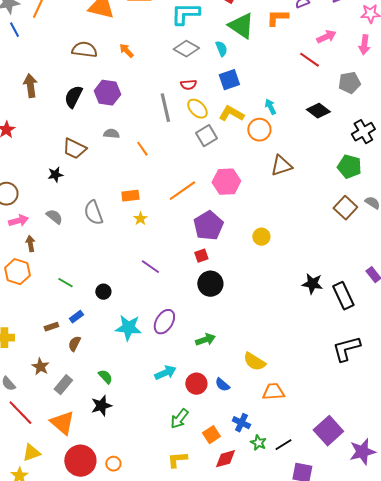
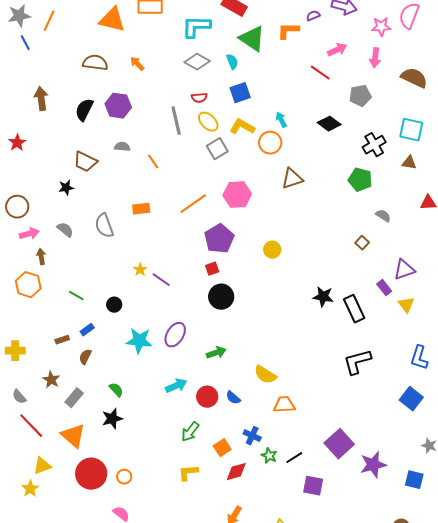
brown square: (345, 208) -> (362, 243), moved, size x0.6
yellow star: (140, 219) -> (140, 270), moved

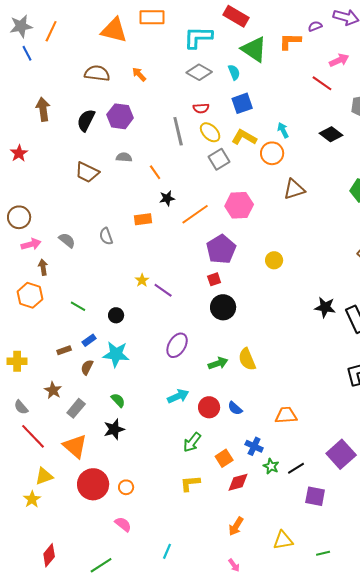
black star: (66, 188) -> (167, 198), moved
gray semicircle: (104, 226) -> (106, 236), size x0.7
cyan star: (139, 341) -> (116, 354), moved
yellow semicircle: (265, 375) -> (247, 359), moved, turned 35

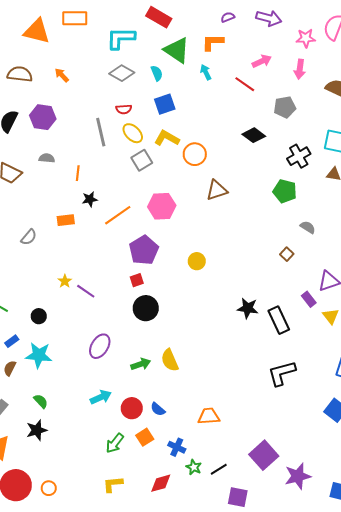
purple semicircle: (315, 26) -> (228, 17), moved
cyan arrow: (283, 130) -> (206, 72), moved
orange line: (155, 172) -> (78, 173), turned 42
gray semicircle: (106, 236) -> (29, 237), turned -120
orange square: (224, 458) -> (145, 437), moved

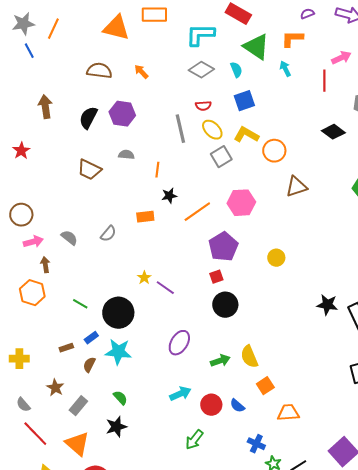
red line: (245, 84) -> (324, 81), turned 55
black circle: (39, 316) -> (118, 313), size x2.0
orange square: (145, 437) -> (265, 386), moved

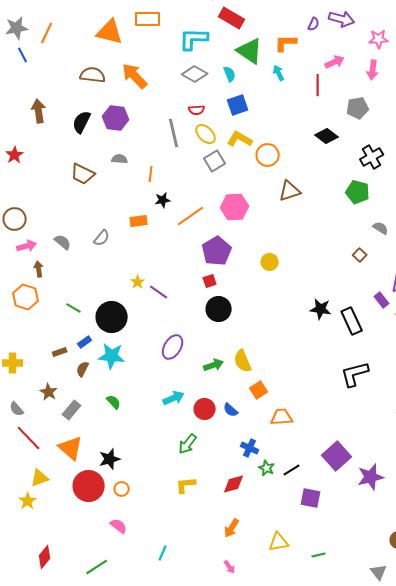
purple semicircle: (307, 14) -> (314, 24), moved, turned 136
orange arrow: (141, 72) -> (135, 76), size x1.8
black star: (116, 427) -> (110, 459), moved

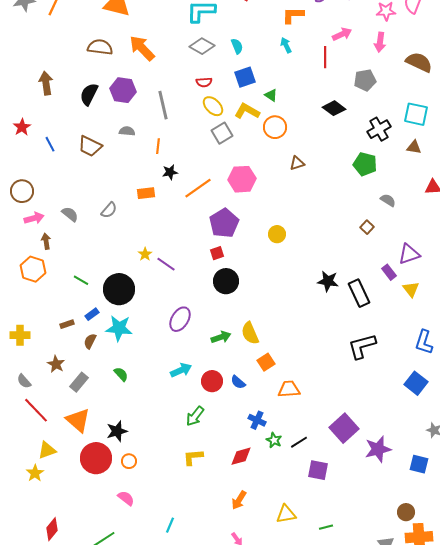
green triangle: (250, 51) -> (271, 95), moved, size x0.5
blue line: (23, 55) -> (50, 144), moved
gray line: (174, 133) -> (163, 105), moved
brown triangle: (290, 191) -> (297, 163), size x0.7

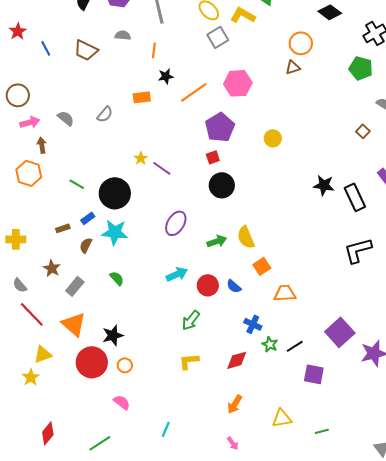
orange circle: (275, 127) -> (301, 43), moved

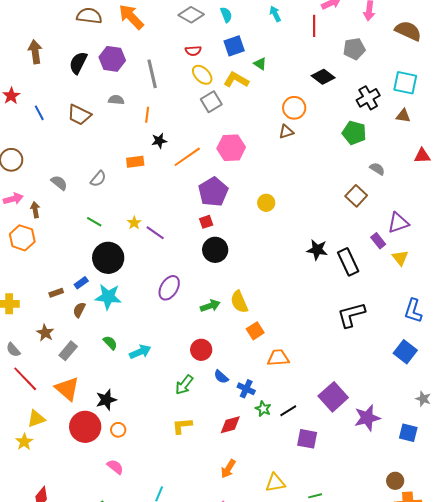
pink arrow: (30, 122) -> (13, 199), moved
brown square: (363, 131) -> (356, 196), size x1.5
green line: (77, 184) -> (94, 222), moved
cyan arrow: (177, 274) -> (140, 352), moved
blue semicircle: (234, 286) -> (221, 377), moved

